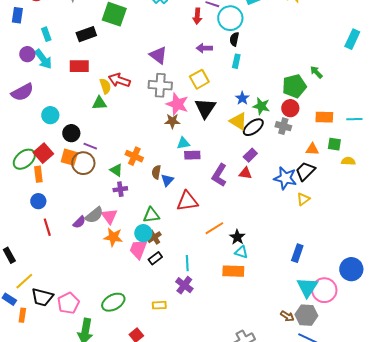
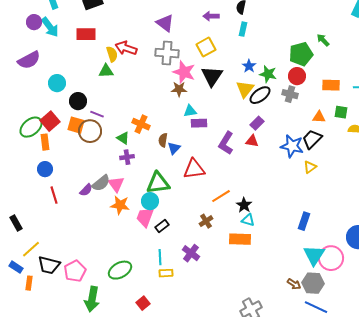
yellow triangle: (238, 121) -> (245, 89), turned 36
green triangle: (151, 215) -> (158, 183), size x1.4
brown cross: (154, 237) -> (206, 221), moved
cyan line: (187, 263) -> (160, 257), moved

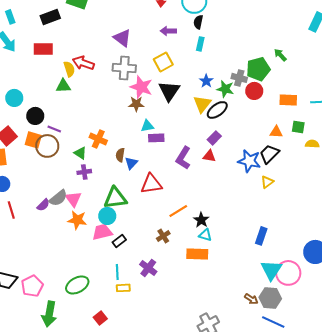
gray cross: (290, 94) -> (239, 78), moved
pink trapezoid: (145, 217) -> (102, 232), turned 55

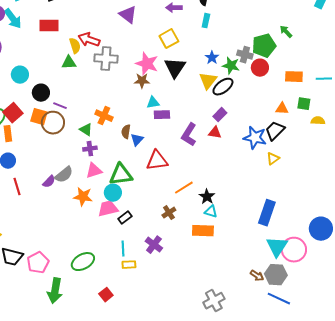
gray cross: (124, 68) -> (106, 59), moved
pink triangle: (73, 199) -> (94, 171), moved, turned 48
blue rectangle: (261, 236) -> (267, 213), size x1.4

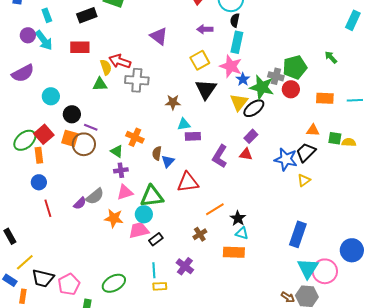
cyan rectangle: (206, 21) -> (237, 42), size x1.5
green arrow: (286, 32) -> (331, 57), moved
pink star: (147, 64) -> (231, 66), moved
green star: (231, 66) -> (262, 87), size x1.4
green square: (304, 104) -> (335, 138), moved

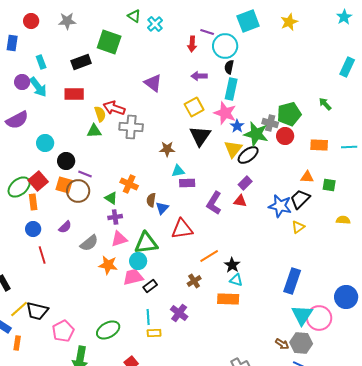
yellow semicircle: (349, 142) -> (343, 220), moved
purple semicircle: (80, 203) -> (65, 227), moved
black trapezoid: (43, 278) -> (37, 311), moved

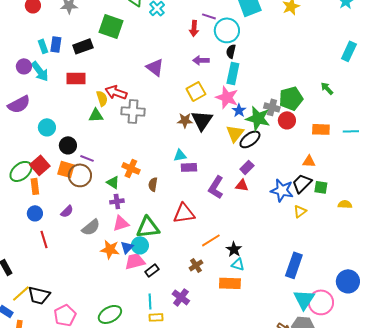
blue rectangle: (12, 43) -> (56, 44), moved
brown star: (167, 149) -> (185, 120), moved
green square: (329, 185) -> (321, 187), moved
blue triangle: (162, 208) -> (127, 247), moved

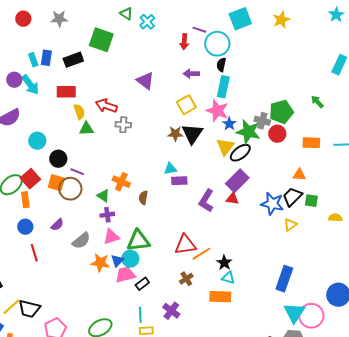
yellow semicircle: (102, 98) -> (79, 112), moved
gray cross: (133, 111) -> (123, 125), size x0.7
purple rectangle: (247, 167) -> (237, 181), size x1.6
red triangle: (184, 213) -> (185, 245), moved

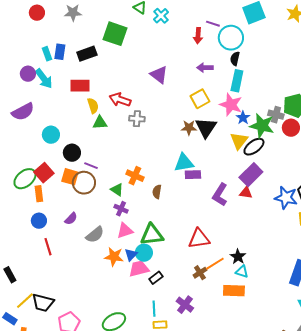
cyan triangle: (170, 169) -> (184, 163), size x1.5
purple cross: (107, 215) -> (121, 209), turned 32
orange line: (201, 254) -> (215, 264), moved

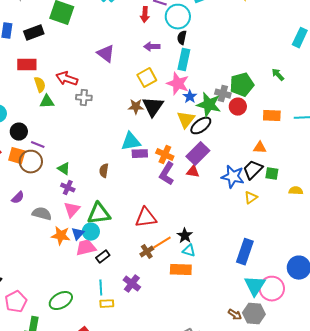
orange cross: (135, 176) -> (165, 155), moved
pink triangle: (125, 231) -> (72, 210), turned -30
gray semicircle: (95, 235) -> (42, 214), turned -126

